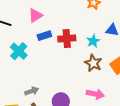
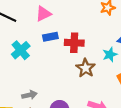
cyan star: (93, 41) -> (110, 54), moved
brown star: (93, 63) -> (86, 68), moved

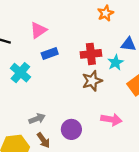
red cross: (74, 43) -> (91, 54), moved
brown star: (86, 68) -> (92, 81), turned 30

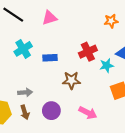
blue rectangle: (50, 53) -> (50, 58), moved
red cross: (91, 54) -> (88, 52), turned -36
brown star: (92, 81) -> (71, 80), moved

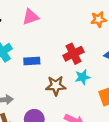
cyan star: (107, 65) -> (83, 77), moved

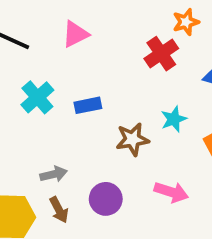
red cross: (73, 54) -> (161, 54), moved

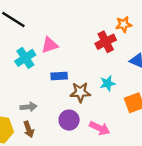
pink triangle: (75, 34) -> (50, 45), moved
blue rectangle: (88, 105) -> (59, 76), moved
purple circle: (106, 199) -> (69, 120), moved

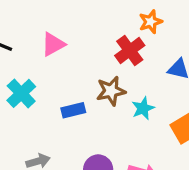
pink triangle: (50, 45) -> (53, 44), moved
brown star: (80, 92) -> (111, 91), moved

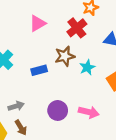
pink triangle: (53, 44) -> (38, 23), moved

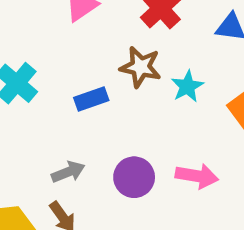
brown star: (65, 56) -> (141, 67), turned 30
gray arrow: (16, 106) -> (68, 172), moved

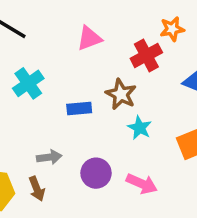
cyan star: (187, 86) -> (140, 128), moved, turned -30

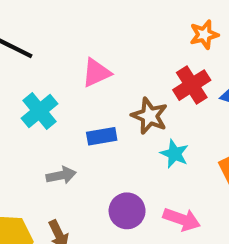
pink triangle: (89, 38) -> (96, 73), moved
red cross: (146, 55) -> (192, 85), moved
gray arrow: (49, 157) -> (61, 175), moved

